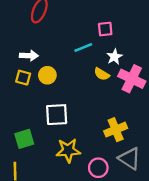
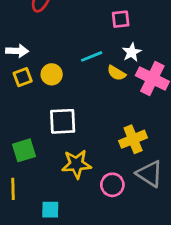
cyan line: (83, 48) -> (92, 56), moved
white arrow: (29, 56) -> (17, 51), moved
yellow square: (23, 78) -> (23, 77), turned -35

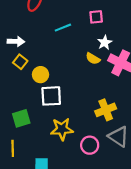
cyan line: (92, 56) -> (63, 28), moved
yellow circle: (52, 74) -> (40, 75), moved
yellow square: (23, 77) -> (20, 62), turned -32

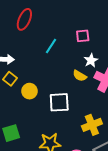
cyan line: (63, 28) -> (51, 46), turned -35
white square: (51, 96) -> (59, 102), moved

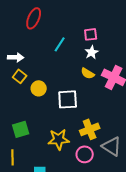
white star: (91, 60) -> (92, 52), moved
yellow cross: (92, 125) -> (90, 129), moved

